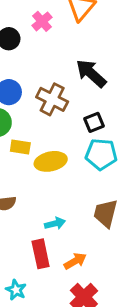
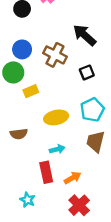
yellow rectangle: (20, 147) -> (31, 91), turned -32
cyan pentagon: (101, 154) -> (92, 110), moved, turned -30
yellow ellipse: (51, 161) -> (56, 117), moved

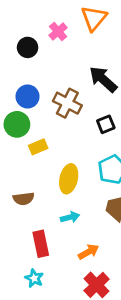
yellow ellipse: (56, 117) -> (69, 179), turned -65
red rectangle: (46, 172) -> (41, 244), moved

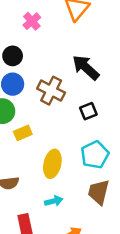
pink cross: (58, 31) -> (32, 21), moved
black circle: (28, 47) -> (13, 56), moved

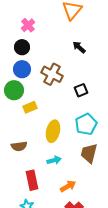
pink cross: (32, 21) -> (28, 25), moved
black arrow: (86, 67) -> (79, 47), moved, size x0.6

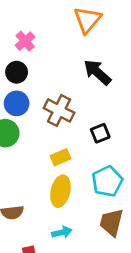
black arrow: (79, 47) -> (97, 72), size x1.5
yellow rectangle: (30, 107) -> (60, 157), moved

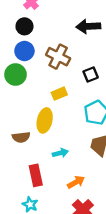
black arrow: (97, 72) -> (88, 26), turned -45
yellow ellipse: (60, 191) -> (45, 120), moved

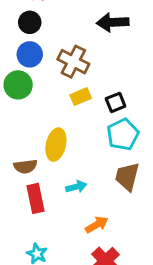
black square: (91, 75) -> (116, 102), moved
yellow rectangle: (59, 94) -> (81, 97), moved
red rectangle: (36, 175) -> (36, 198), moved

